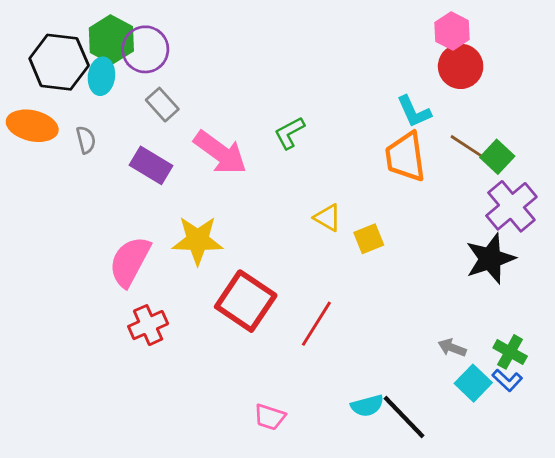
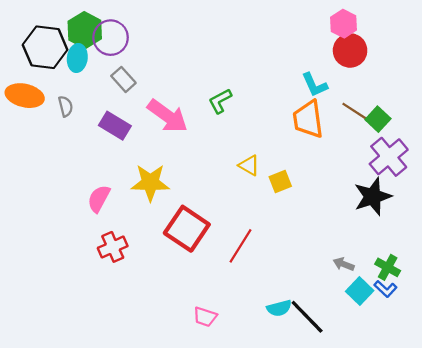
pink semicircle: (130, 261) -> (99, 199), size x0.7

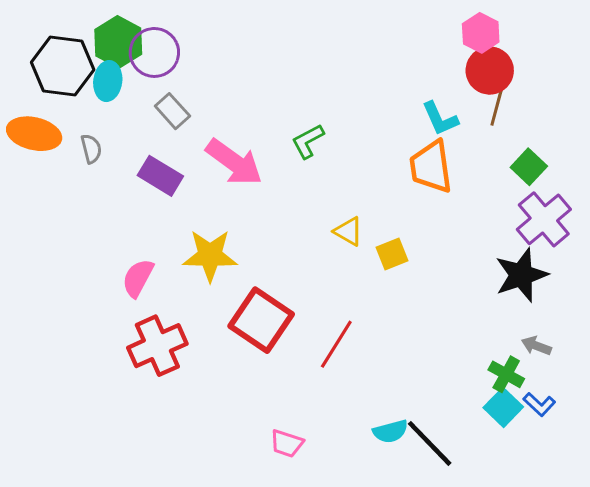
brown line: (355, 112) -> (497, 105), moved, turned 72
red cross: (113, 247) -> (157, 346), size x1.4
gray arrow: (344, 264) -> (536, 346), moved
green cross: (388, 267) -> (506, 374), moved

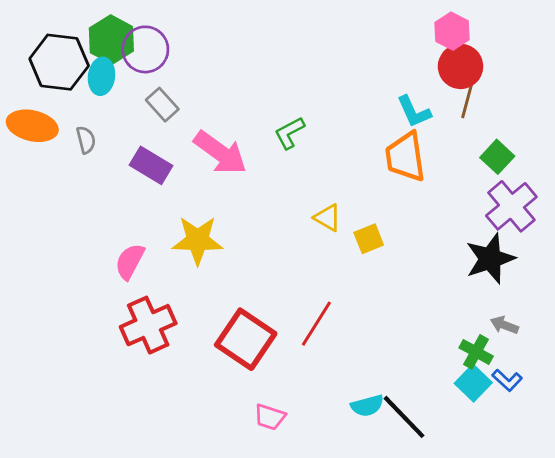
red square: (261, 320) -> (246, 339), moved

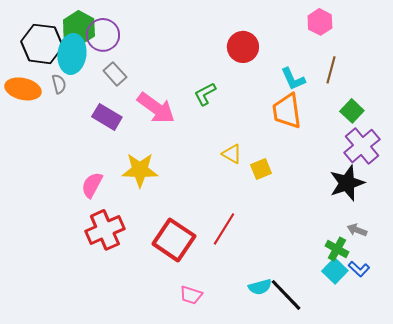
red circle: (461, 66) -> (243, 47), moved
cyan ellipse: (102, 76) -> (72, 54), size x1.5
gray semicircle: (86, 140) -> (59, 84), moved

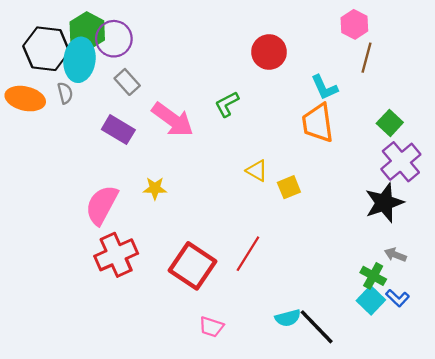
brown line: (331, 70) -> (367, 58), moved
yellow star: (140, 170) -> (155, 188), size x0.6
pink semicircle: (92, 185) -> (102, 205), size x1.4

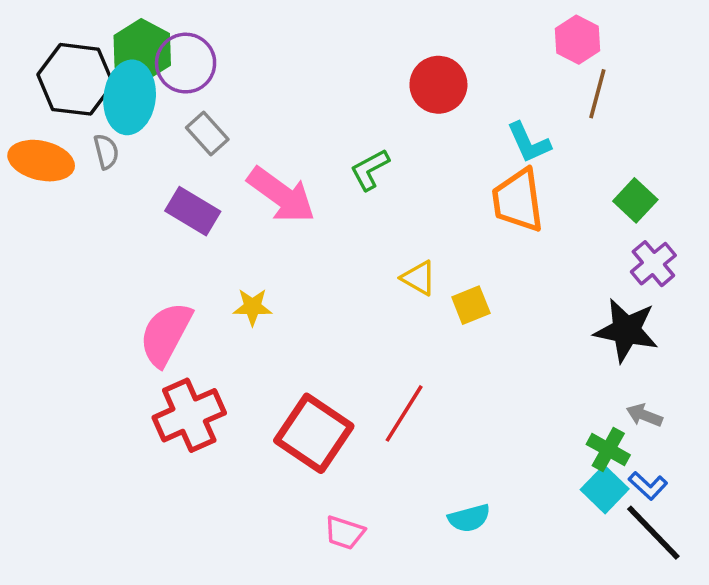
purple cross: (401, 162) -> (653, 264), size x0.7
black star: (384, 203) -> (626, 330), turned 30
black line: (317, 327) -> (653, 533), moved

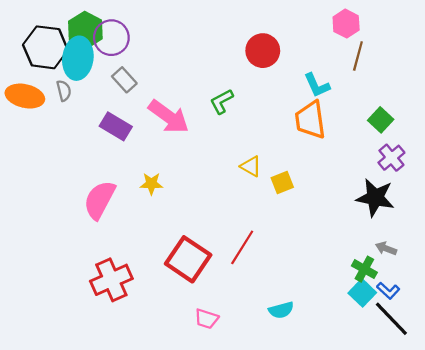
red cross: (189, 415) -> (111, 280), moved

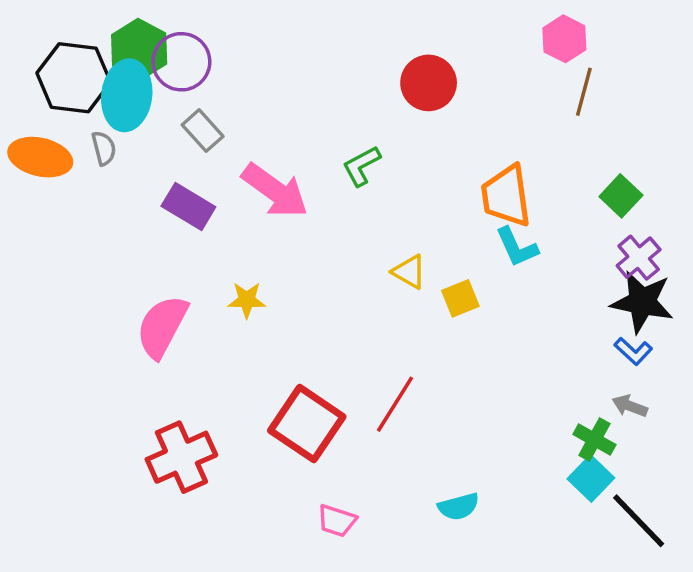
cyan L-shape: (317, 85) -> (517, 247), moved
black star: (375, 198) -> (642, 302), moved
blue L-shape: (388, 291) -> (633, 351), moved

